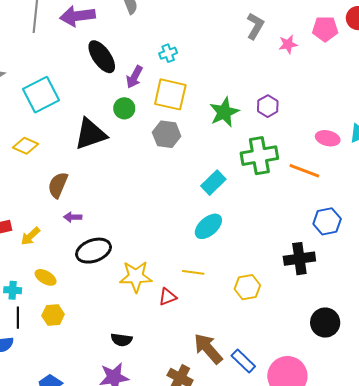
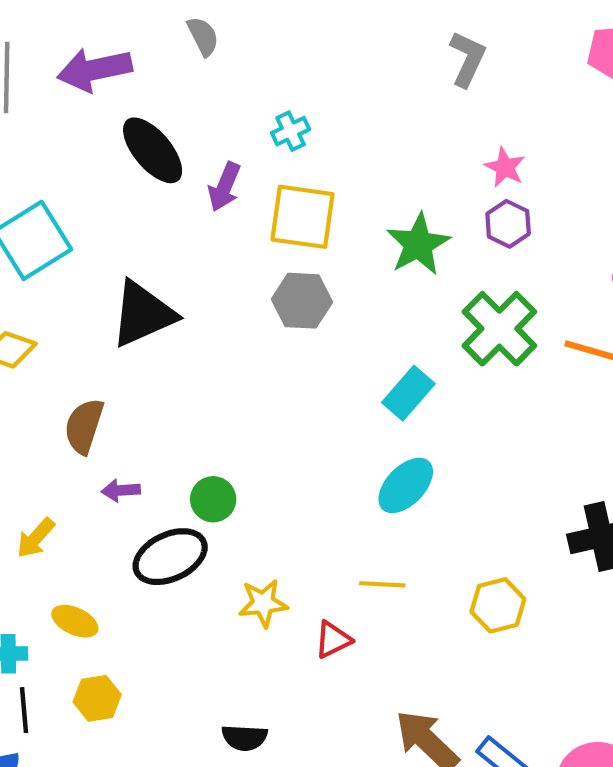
pink star: (288, 44) -> (505, 167), moved, turned -30
green circle: (124, 108) -> (213, 499), moved
green cross: (259, 156) -> (499, 329), turned -30
yellow star: (136, 277) -> (263, 603), size x0.7

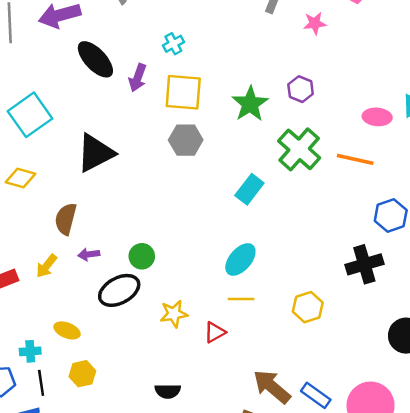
pink star: (505, 167) -> (315, 23), moved, turned -30
cyan ellipse: (406, 485) -> (240, 259), moved
yellow arrow: (36, 538) -> (46, 266), moved

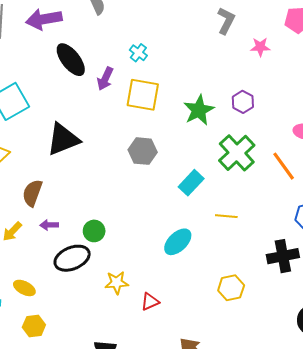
cyan cross: (173, 44) -> (138, 53), turned -30
gray hexagon: (186, 140) -> (143, 151), moved
orange line: (355, 159) -> (284, 166), turned 36
yellow line: (241, 299) -> (226, 216), moved

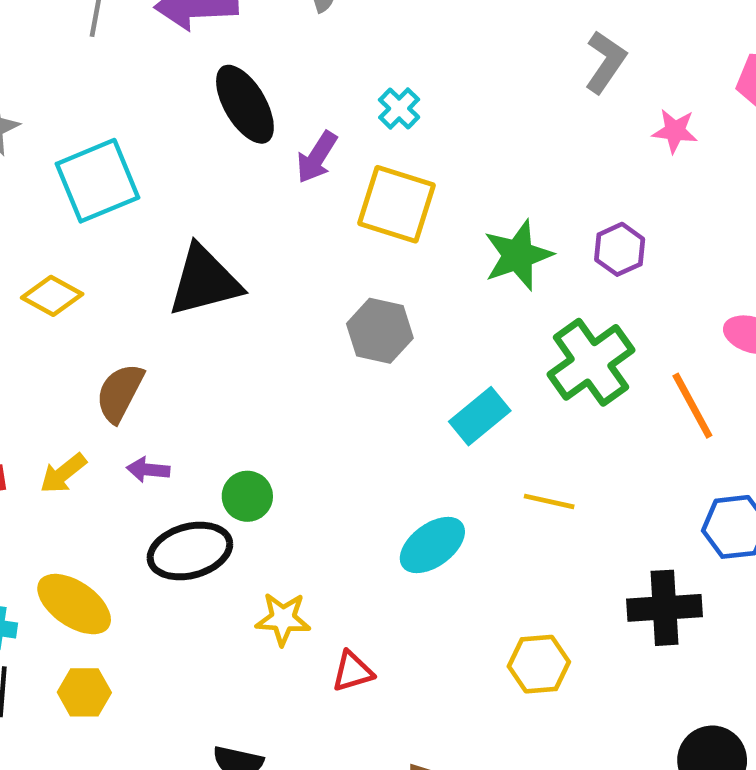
yellow ellipse: (24, 288) -> (74, 604), size x1.5

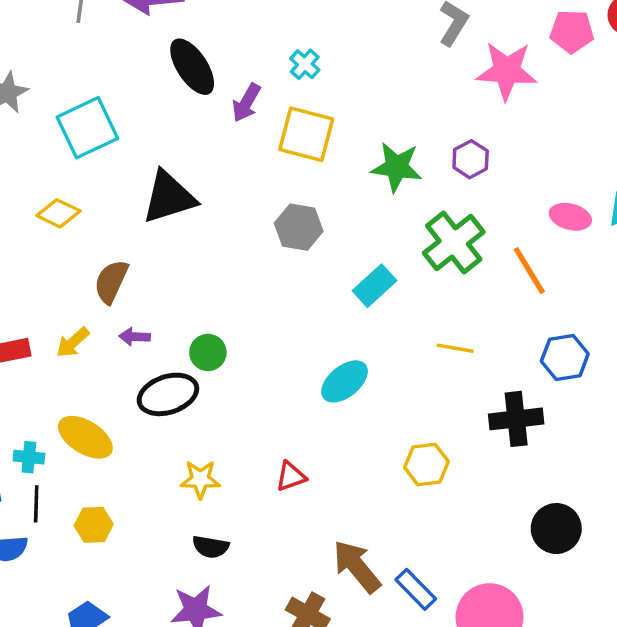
pink star: (675, 131) -> (507, 71), size x1.8
green star: (518, 255) -> (397, 167), turned 30
yellow line: (549, 501) -> (455, 348), moved
yellow star: (283, 619) -> (200, 479), moved
yellow hexagon: (84, 692) -> (94, 525), moved

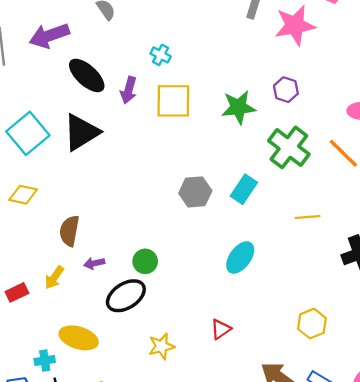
black triangle: (169, 197) -> (81, 132), moved
gray hexagon: (299, 227) -> (195, 192), moved
yellow hexagon: (426, 464) -> (312, 324), moved

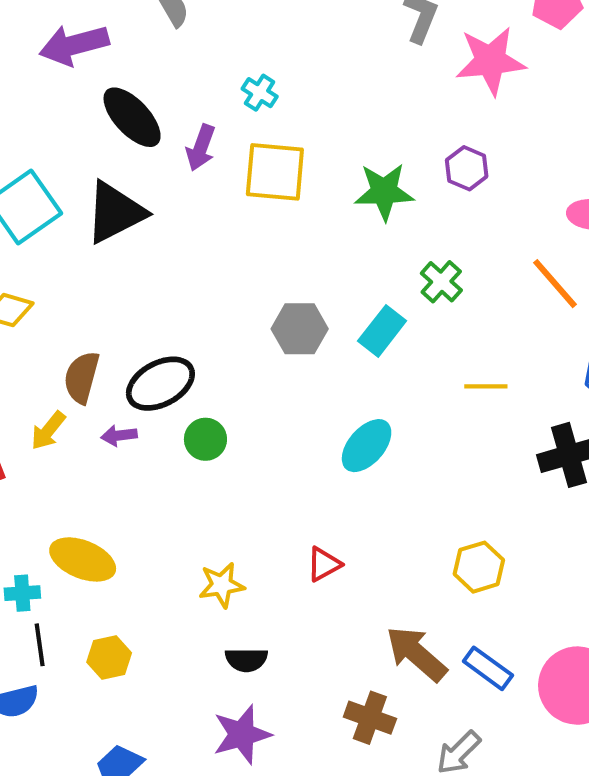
green cross: (289, 147) -> (441, 282), moved, size x0.6
yellow arrow: (54, 277) -> (48, 431), moved
black ellipse: (126, 296) -> (160, 384), moved

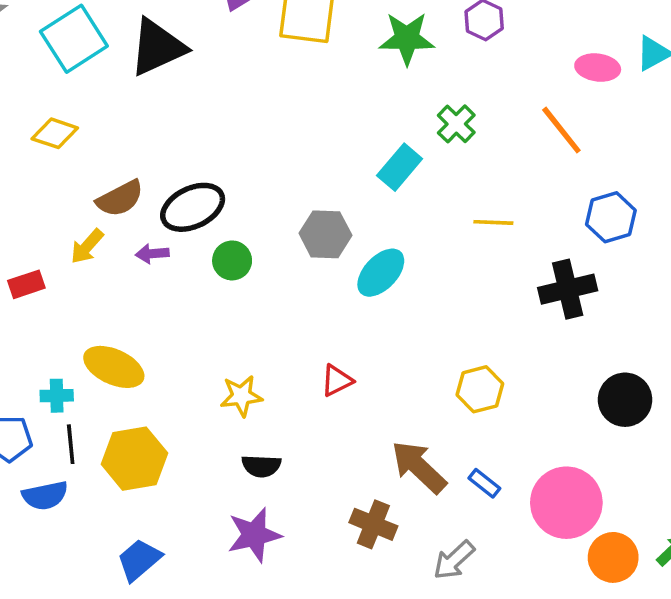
gray hexagon: (300, 329) -> (325, 234), moved
brown semicircle: (82, 377) -> (120, 198), turned -135
yellow hexagon: (109, 658) -> (134, 459), size x1.6
blue rectangle: (488, 668) -> (484, 483), size x0.7

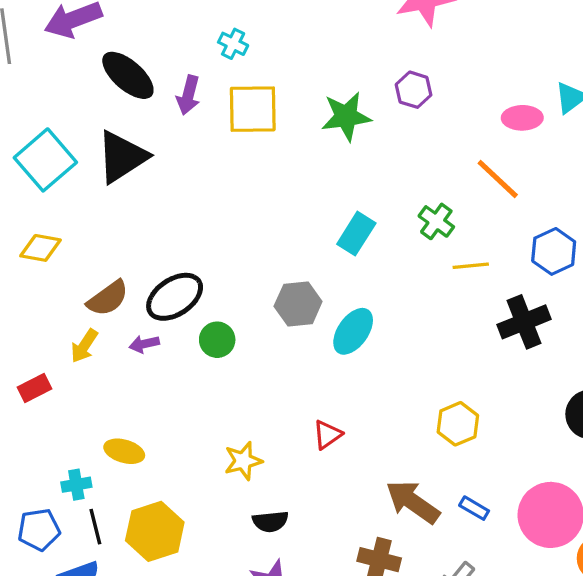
green cross: (456, 124) -> (436, 221), moved
yellow line: (493, 222) -> (471, 266), moved
yellow ellipse: (114, 367) -> (124, 451), size x0.7

